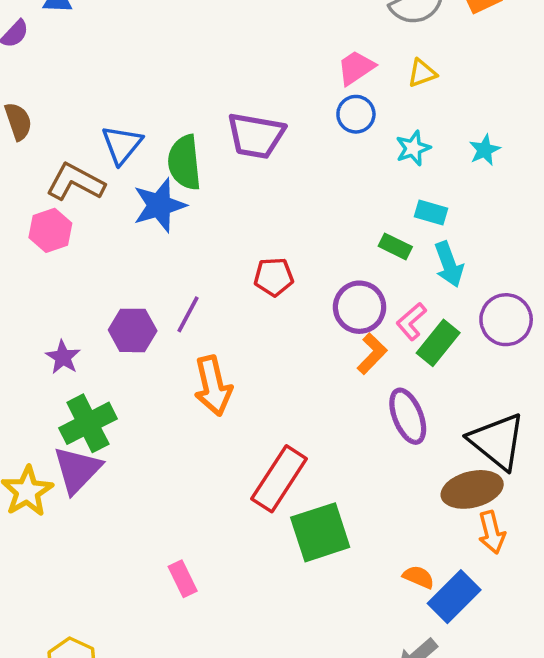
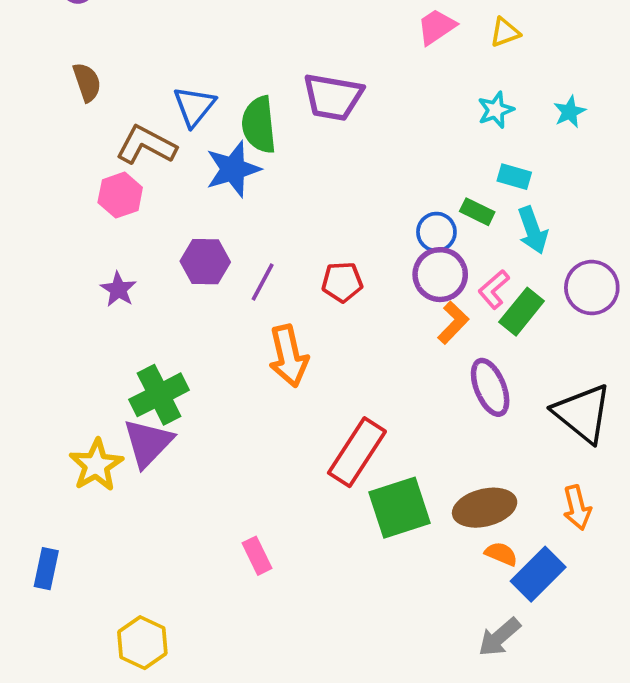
blue circle: (356, 114) -> (436, 232), moved
red pentagon: (274, 277) -> (342, 282), moved
purple hexagon: (133, 330) -> (205, 262), moved
purple star: (63, 357) -> (118, 289), moved
brown ellipse: (472, 489) -> (485, 508), moved

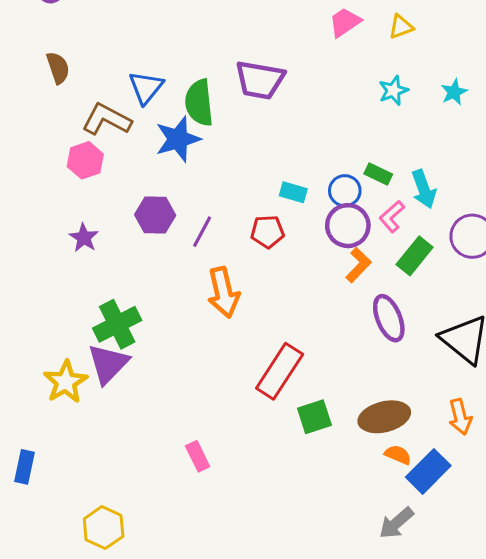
cyan rectangle: (514, 177) -> (293, 192), moved
pink L-shape: (494, 289) -> (392, 216), moved
green square: (399, 508) -> (314, 417), size x0.7

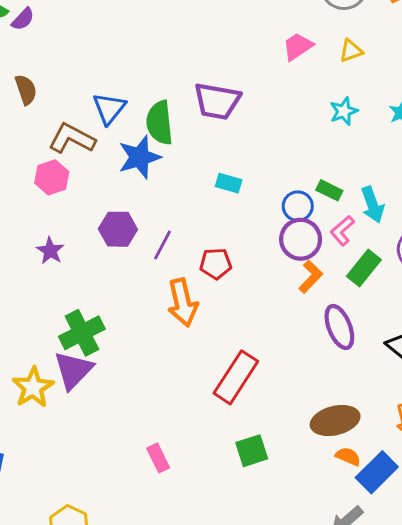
cyan rectangle: (293, 192) -> (229, 183), moved
red pentagon: (267, 232) -> (216, 264), moved
green square: (314, 417) -> (252, 451), moved

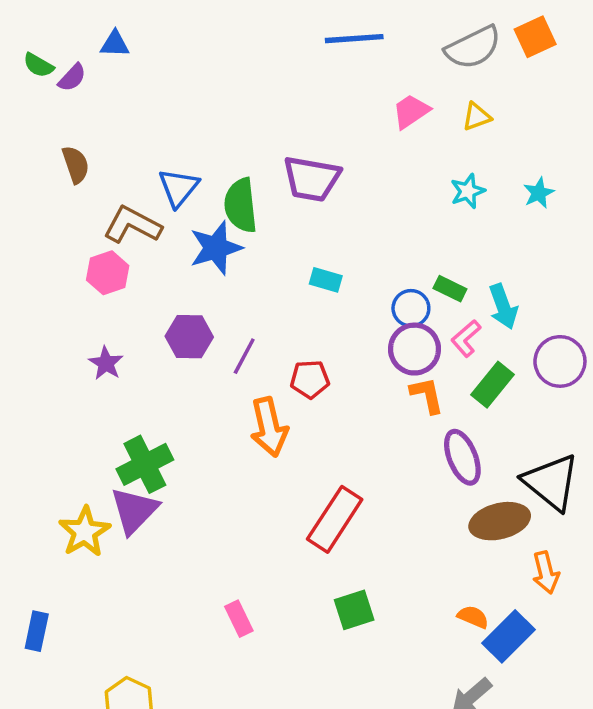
orange L-shape: (311, 277) -> (427, 395), turned -56
brown ellipse: (335, 421) -> (500, 521), moved

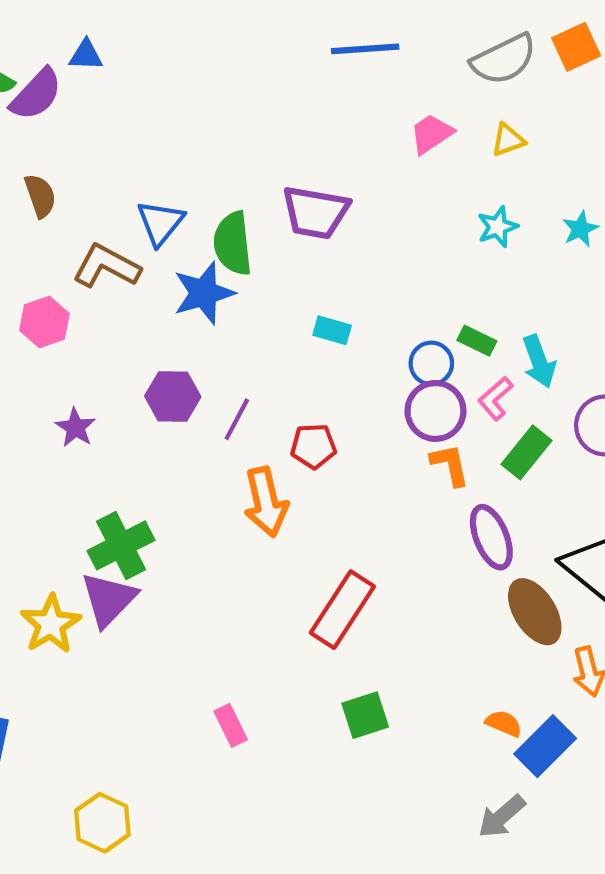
purple semicircle: (72, 78) -> (36, 94), size x1.6
pink hexagon: (108, 273) -> (44, 322), moved
brown ellipse: (500, 521) -> (535, 612), turned 72

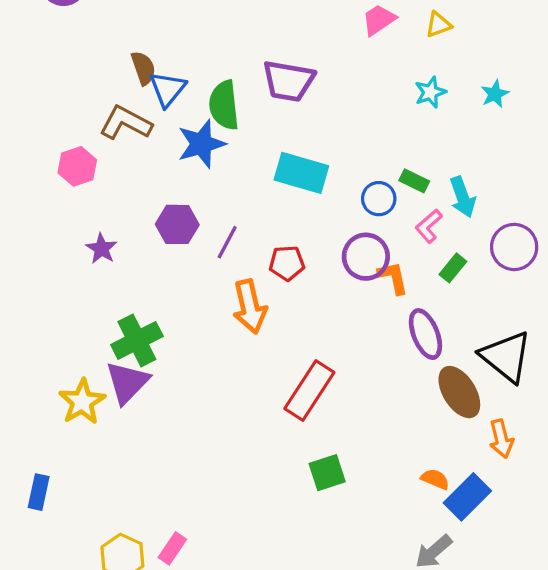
brown semicircle: (40, 196) -> (143, 68), moved
cyan rectangle: (332, 330) -> (301, 173), size x1.8
purple circle: (435, 411) -> (366, 257), moved
green rectangle: (526, 452) -> (453, 268), size x0.7
pink rectangle: (231, 725) -> (172, 548), moved, turned 60

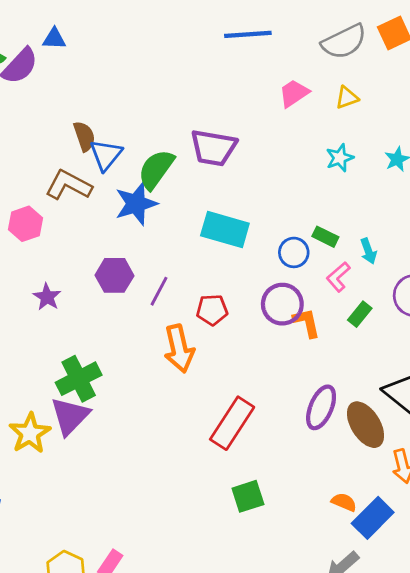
green semicircle: (224, 105) -> (156, 169), turned 42
cyan arrow: (463, 197) -> (368, 251), size x0.7
purple ellipse: (425, 334) -> (321, 407), moved, turned 45

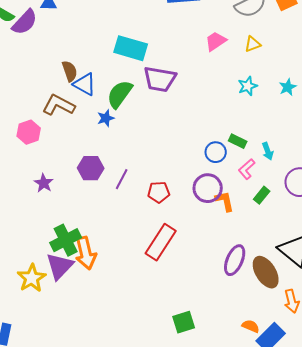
blue triangle: (106, 155) -> (85, 84), turned -40
blue star: (136, 204) -> (106, 118), size x0.6
cyan rectangle: (225, 230) -> (131, 48), moved
orange arrow: (179, 349) -> (86, 253), moved
red rectangle: (232, 423) -> (161, 242), moved

